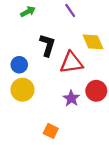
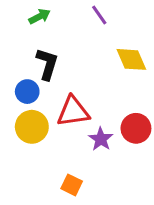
black L-shape: (47, 45) -> (47, 64), moved
red triangle: (71, 63) -> (73, 111), moved

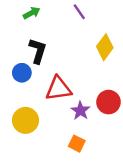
yellow diamond: (131, 59) -> (105, 47), turned 60
yellow circle: (32, 127) -> (25, 120), moved
orange square: (72, 185) -> (77, 144), moved

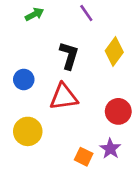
black L-shape: (38, 51) -> (69, 56), moved
purple star: (80, 111) -> (110, 149), moved

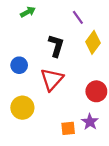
purple line: (86, 13) -> (78, 17), moved
red triangle: (64, 97) -> (52, 79), turned -40
orange square: (84, 157) -> (68, 128), turned -32

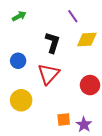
green arrow: (28, 12) -> (19, 16), moved
yellow diamond: (93, 42) -> (87, 39), turned 50
purple star: (90, 122) -> (84, 125), moved

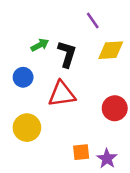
green arrow: (19, 16) -> (40, 45), moved
red triangle: (48, 74) -> (62, 94), turned 40

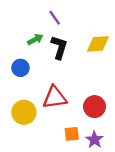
purple line: (93, 20) -> (55, 18), moved
red triangle: (62, 94) -> (55, 97), moved
red circle: (115, 108) -> (95, 107), moved

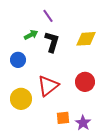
red triangle: (55, 97) -> (48, 86), turned -30
red circle: (95, 107) -> (85, 82), moved

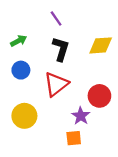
green arrow: (31, 35) -> (19, 41), moved
red triangle: (48, 86) -> (56, 84), moved
purple star: (83, 123) -> (81, 116), moved

